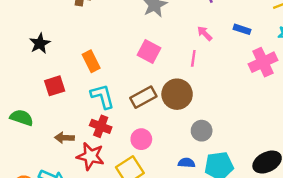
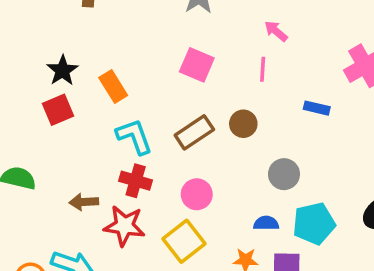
blue rectangle: (242, 29) -> (317, 108), moved
black star: (40, 43) -> (62, 70), moved
red square: (55, 86) -> (58, 110), moved
brown circle: (177, 94) -> (243, 124), size x0.6

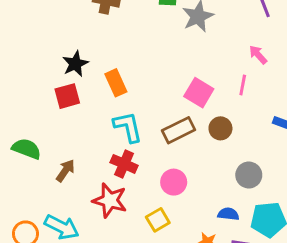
pink square: (197, 65) -> (199, 93), moved
brown arrow: (84, 202) -> (65, 171), moved, turned 120
yellow square: (184, 241) -> (158, 220), size x0.7

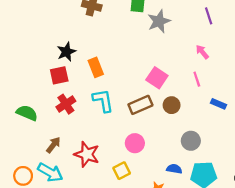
pink line: (243, 85) -> (197, 79), moved, turned -32
red cross: (124, 164) -> (66, 104), moved, turned 30
brown arrow: (65, 171) -> (53, 145), moved

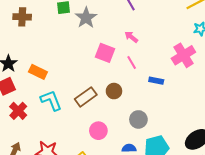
orange rectangle: (96, 67) -> (38, 72), turned -30
pink square: (157, 78) -> (105, 53), moved
pink circle: (135, 143) -> (98, 131), moved

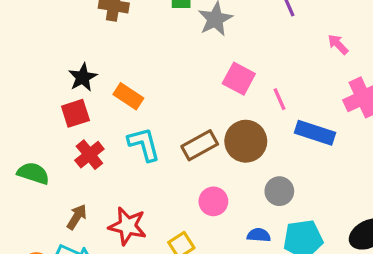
pink arrow: (131, 37) -> (338, 44), moved
blue rectangle: (156, 81) -> (315, 133), size x1.6
brown circle: (114, 91) -> (246, 141), size x1.6

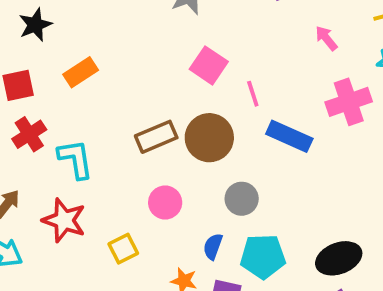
black star: (83, 77) -> (35, 25), moved
orange rectangle: (128, 96) -> (81, 72), turned -72
cyan L-shape: (144, 144) -> (76, 159), moved
blue semicircle: (259, 235) -> (213, 246), turned -80

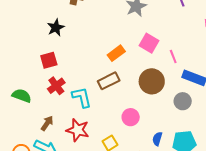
orange rectangle: (81, 72) -> (116, 53), moved
brown rectangle: (156, 137) -> (109, 81), moved
gray circle: (242, 199) -> (183, 101), moved

